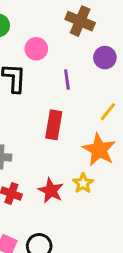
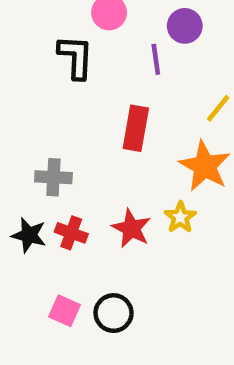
purple circle: (105, 58) -> (185, 26), moved

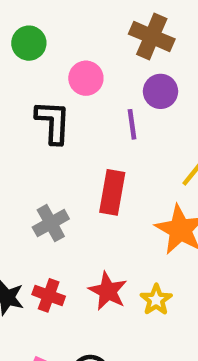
gray cross: (53, 177) -> (51, 223), moved, turned -32
yellow star: (180, 217) -> (156, 300), moved

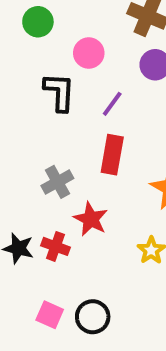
purple line: (132, 124) -> (112, 104), moved, turned 44
red star: (108, 291) -> (91, 219), moved

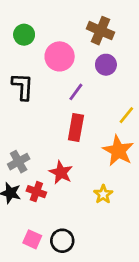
pink circle: (89, 53) -> (60, 56), size x1.4
black L-shape: (59, 92) -> (23, 87), moved
gray cross: (57, 182) -> (19, 162), moved

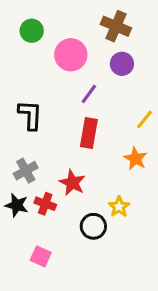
black L-shape: (23, 87) -> (30, 115), moved
orange star: (118, 151) -> (136, 159), size x0.7
black circle: (62, 241) -> (93, 226), moved

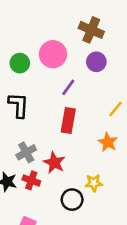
green circle: (32, 31) -> (20, 63), moved
gray cross: (26, 171) -> (26, 152), moved
yellow star: (119, 207) -> (94, 183), turned 30

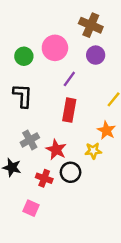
red cross: (31, 180) -> (44, 178), moved
yellow star: (94, 183) -> (93, 151), moved
black circle: (72, 200) -> (71, 172), moved

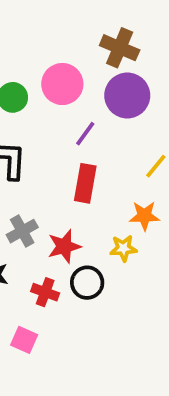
purple circle: (96, 55) -> (127, 95), size x1.5
orange star: (106, 130) -> (144, 216), turned -30
red star: (56, 150) -> (64, 246), turned 30

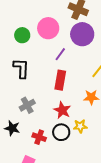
red star: (64, 246) -> (62, 110), moved, turned -30
yellow star: (123, 248) -> (80, 126), moved

